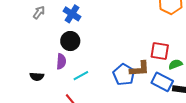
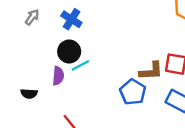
brown L-shape: (140, 69) -> (151, 71), moved
cyan line: (81, 76) -> (80, 65), moved

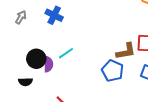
black circle: (69, 52) -> (36, 59), moved

